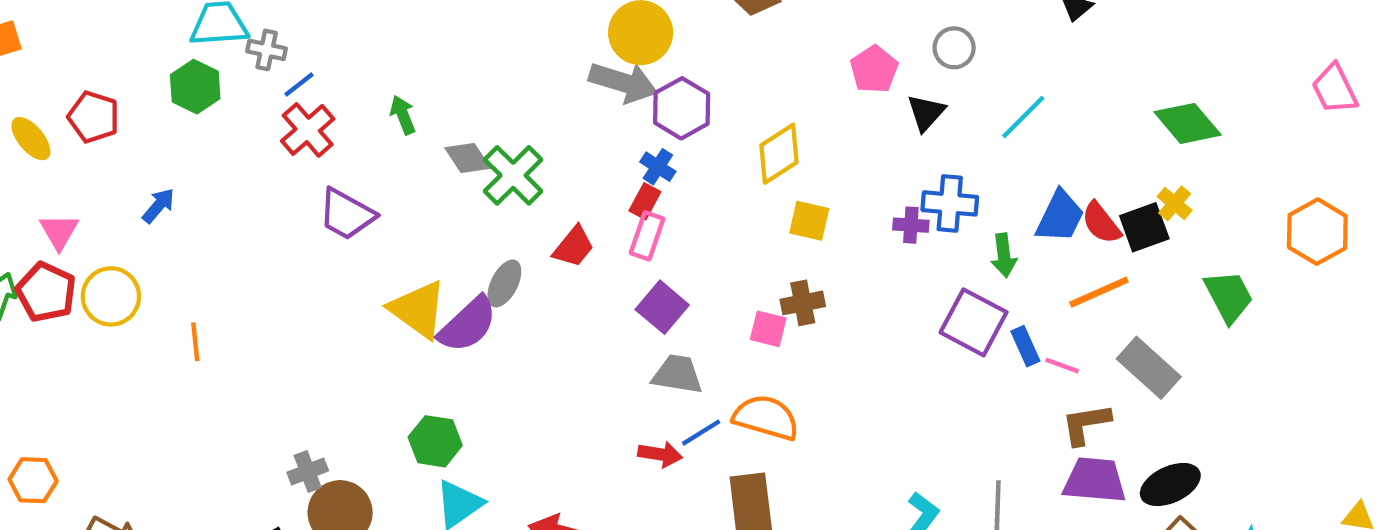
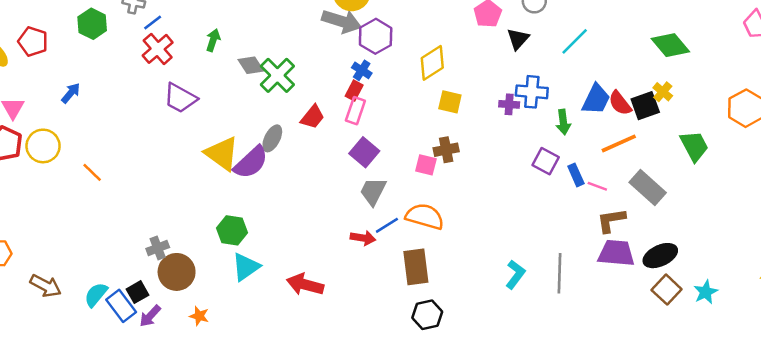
green arrow: (403, 115) -> (213, 40), turned 40
purple square: (974, 322) -> (546, 161), size x0.7
orange line: (195, 342) -> (92, 172), turned -40
gray trapezoid: (677, 374) -> (373, 191), turned -72

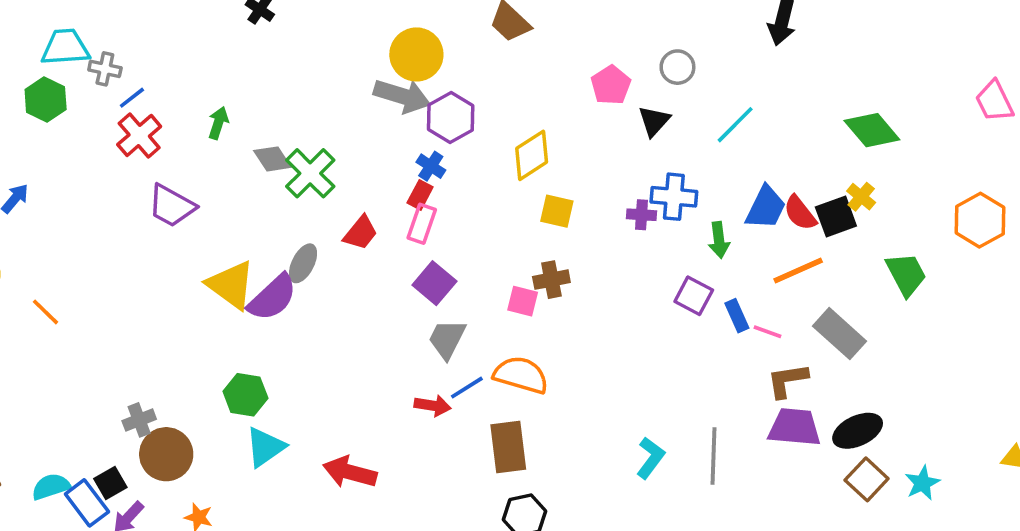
cyan semicircle: (96, 295) -> (51, 487), turned 32

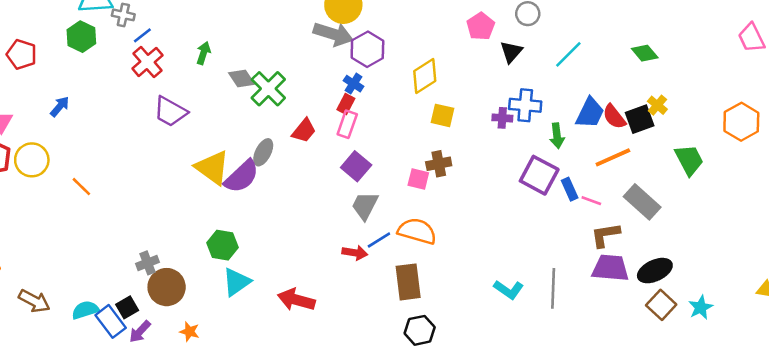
green diamond: (872, 130) -> (645, 53), moved, size x0.7
purple square: (694, 296) -> (539, 175), size x1.4
cyan L-shape: (650, 458) -> (509, 290), turned 88

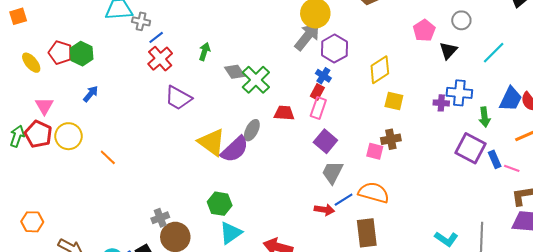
gray arrow: (333, 34) -> (307, 36), turned -68
green hexagon: (81, 37) -> (82, 54), moved
red trapezoid: (304, 131) -> (284, 113), turned -125

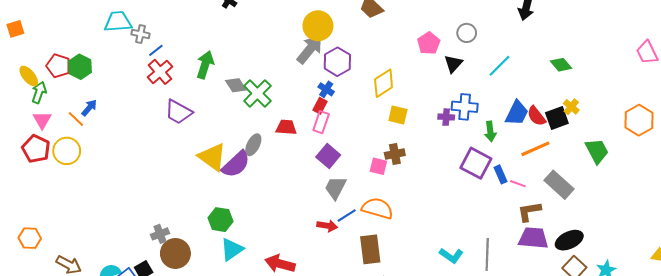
green arrow: (205, 52) -> (205, 65), size x1.5
green arrow: (17, 136) -> (39, 92), moved
orange line: (108, 157) -> (76, 119), moved

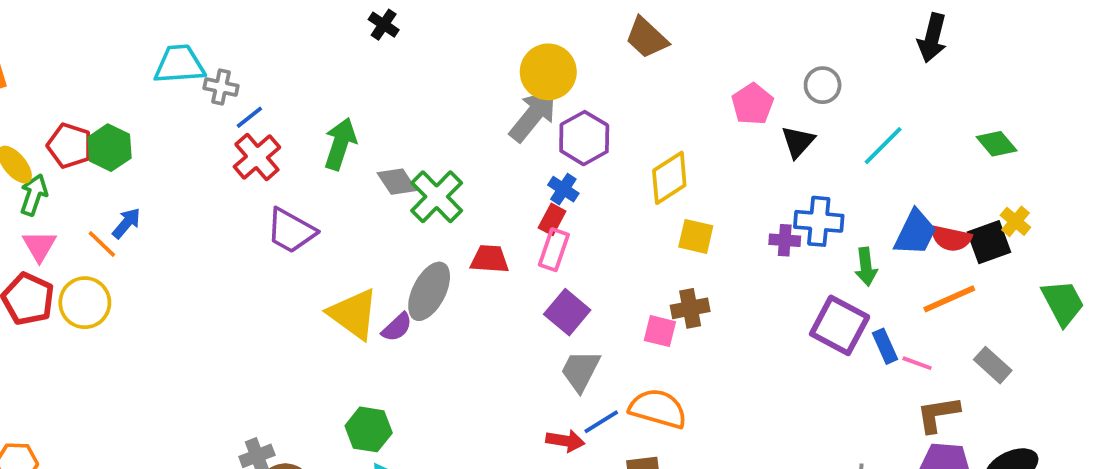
red semicircle: (536, 116) -> (951, 238), turned -40
gray ellipse: (253, 145) -> (429, 291), size x1.4
purple semicircle: (236, 164) -> (397, 327), size x0.6
gray rectangle: (559, 185) -> (993, 365), size x0.7

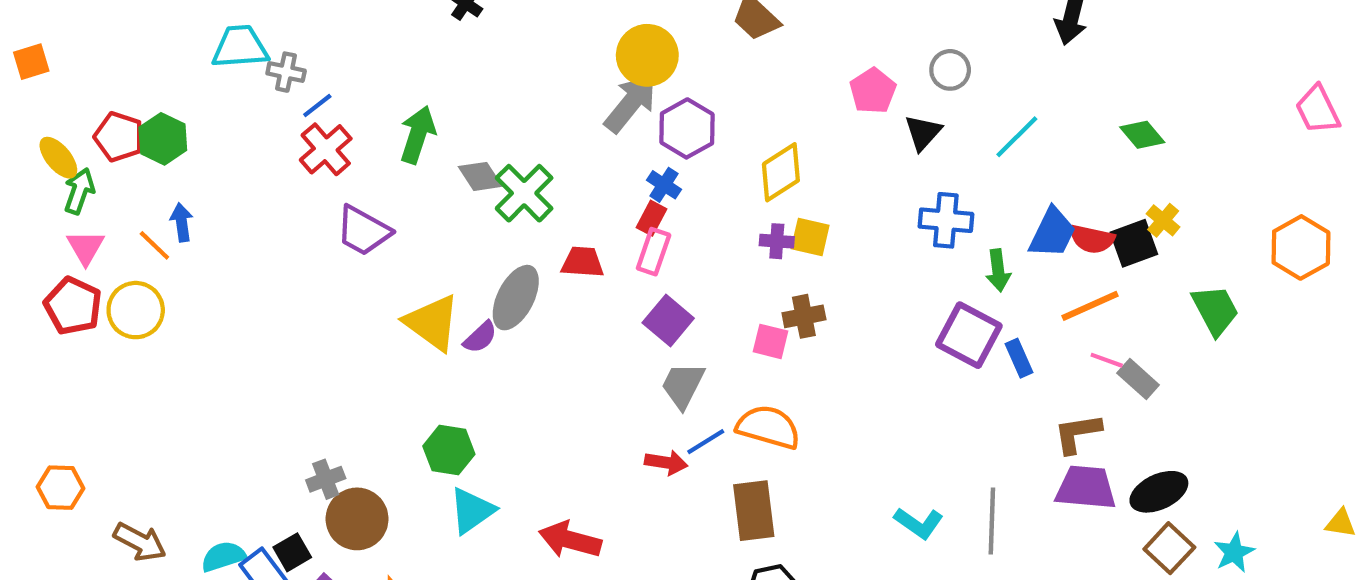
blue arrow: (126, 223) -> (182, 222), turned -48
purple cross: (785, 240) -> (777, 241), moved
pink line: (917, 363) -> (1107, 360), moved

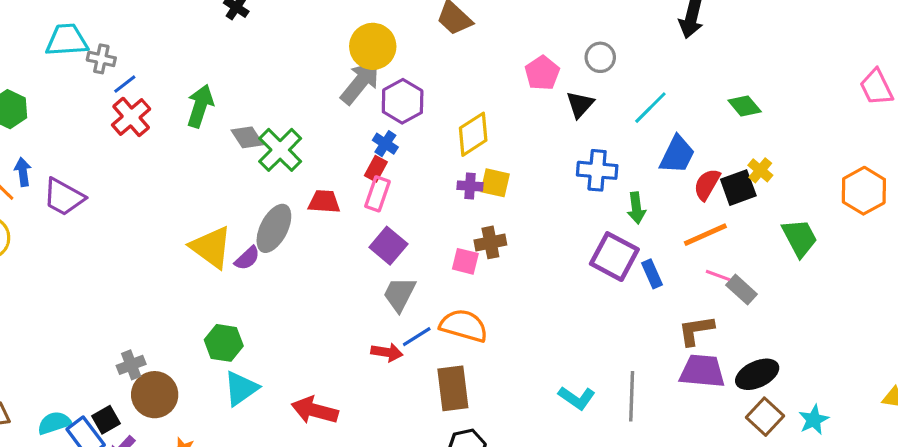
purple trapezoid: (363, 231) -> (64, 197), moved
blue trapezoid: (1052, 233) -> (677, 155), moved
red semicircle: (1092, 239) -> (707, 184), turned 108

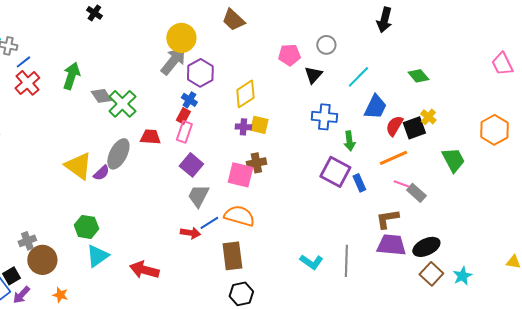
pink pentagon: (542, 73) -> (289, 55), turned 30
pink square: (465, 261) -> (240, 175), size x1.5

